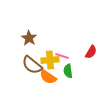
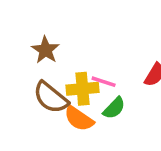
green semicircle: (68, 71) -> (114, 108), turned -128

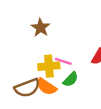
brown star: (45, 50) -> (40, 28), moved
brown semicircle: (51, 98) -> (27, 88), moved, turned -60

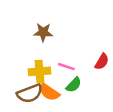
brown star: (40, 28) -> (43, 32), turned -30
yellow cross: (49, 66) -> (39, 71), moved

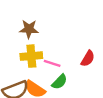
yellow cross: (39, 71) -> (31, 56), moved

